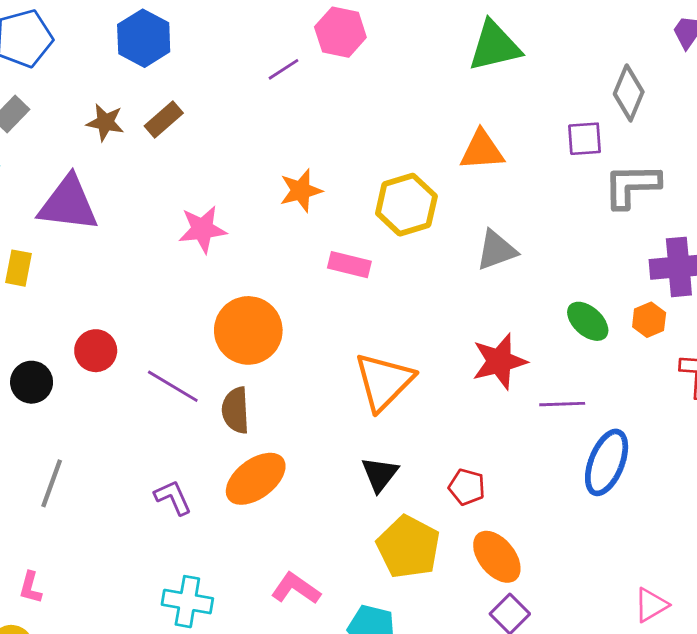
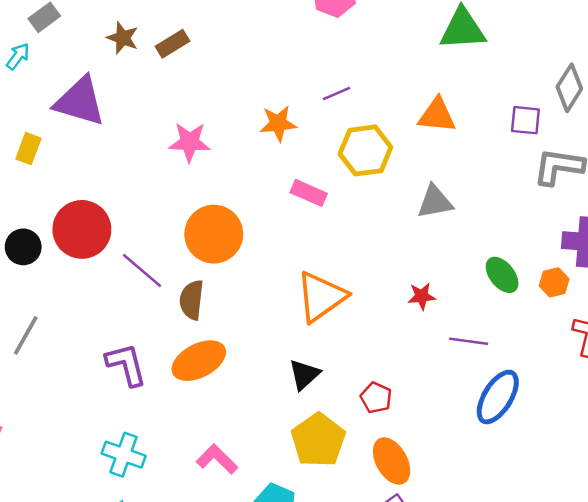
purple line: (283, 69) -> (336, 93), moved
red circle: (96, 351) -> (82, 229), size x1.6
red star: (499, 361) -> (422, 296), size x0.6
purple L-shape: (173, 497) -> (126, 365), size x1.4

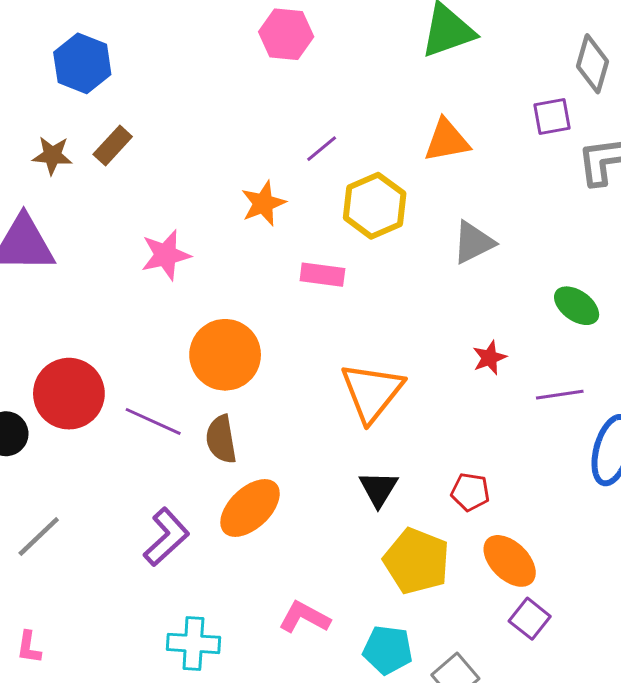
gray line: (26, 335) -> (39, 537), turned 33
purple L-shape: (126, 365) -> (166, 537), turned 78

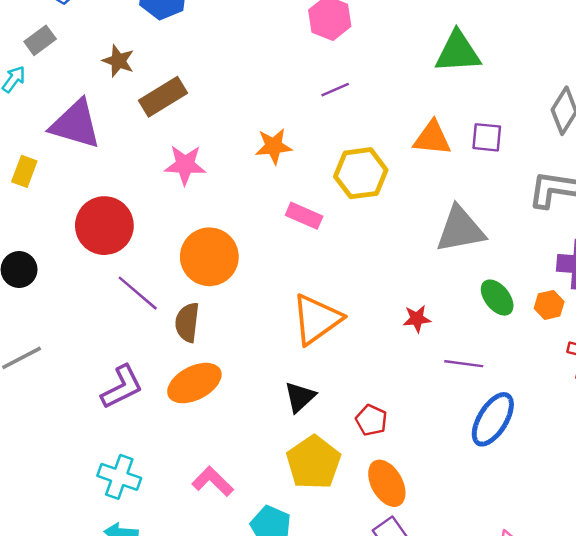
purple square: (552, 116) -> (487, 137), moved
brown rectangle: (113, 146) -> (163, 97), moved, size x1.4
purple line: (322, 149) -> (335, 90), moved
gray triangle: (473, 242) -> (460, 229), moved, size x1.4
red circle: (69, 394) -> (104, 226), moved

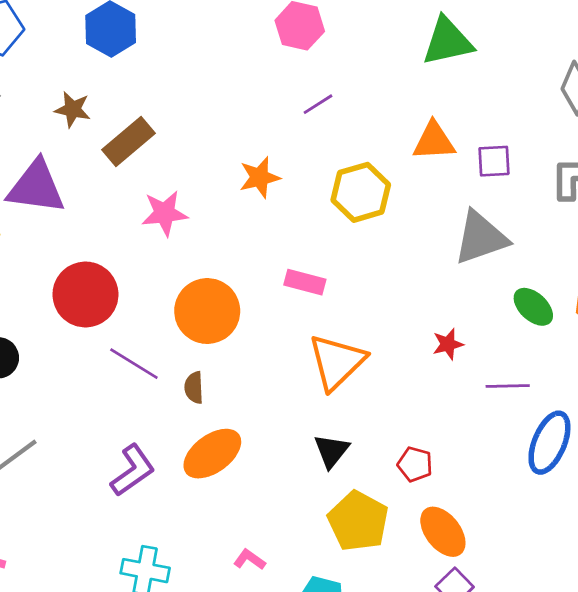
purple square: (487, 137) -> (494, 161), moved
pink rectangle: (304, 216) -> (305, 282), moved
brown semicircle: (187, 322) -> (194, 388), size x0.7
pink L-shape: (213, 481) -> (249, 560), size x0.7

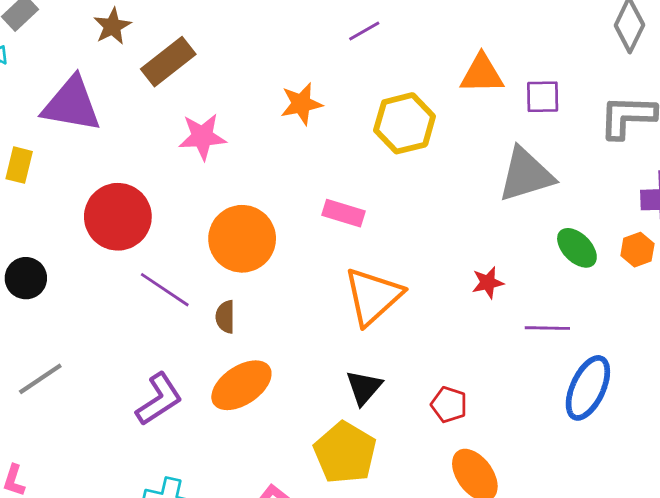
brown star: (73, 109) -> (112, 26), turned 30
yellow pentagon: (358, 521) -> (345, 453), moved

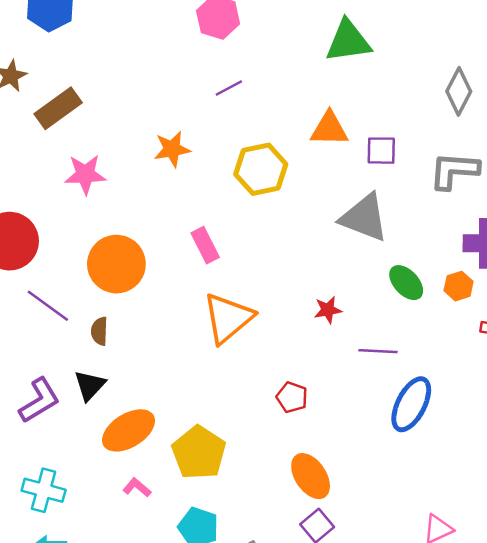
gray triangle: (526, 175) -> (364, 218), turned 36
pink rectangle: (343, 213) -> (205, 245), turned 44
orange ellipse: (241, 385) -> (129, 430), moved
black triangle: (364, 387) -> (90, 385), moved
red pentagon: (449, 405) -> (292, 397), moved

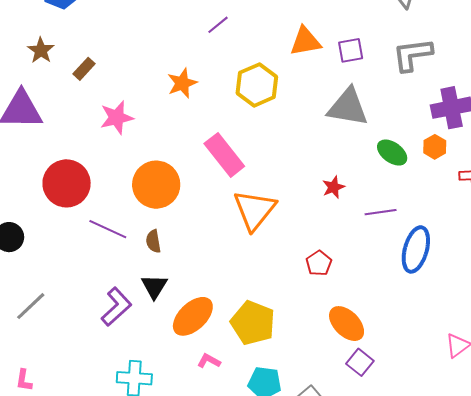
brown rectangle: (58, 108) -> (84, 69), size x0.6
pink rectangle: (205, 245) -> (224, 155), size x1.5
red pentagon: (292, 397) -> (319, 263), turned 30

